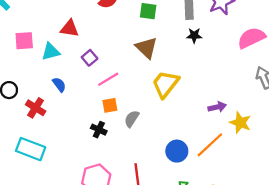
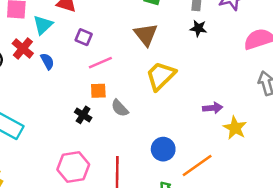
cyan triangle: (51, 52) -> (43, 25), turned -36
purple square: (90, 58) -> (84, 37), turned -35
red cross: (36, 108) -> (23, 48), moved
gray semicircle: (132, 119) -> (120, 108), turned -84
orange line: (210, 145) -> (197, 165), moved

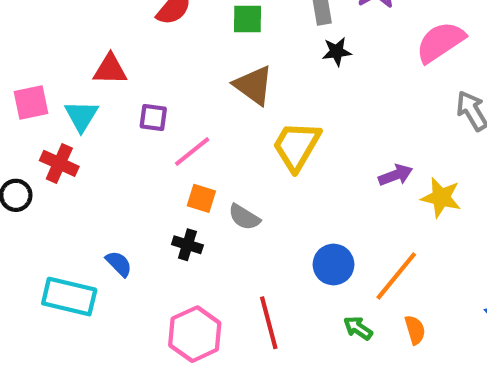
blue semicircle: (47, 61) -> (119, 264), moved
orange square: (98, 91) -> (201, 198), turned 35

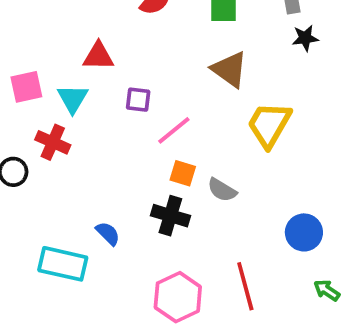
black cross: (187, 245) -> (170, 216), size x1.4

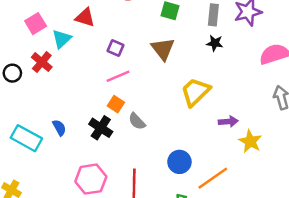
pink square: (26, 87) -> (36, 24), turned -35
purple square: (138, 100) -> (115, 48), moved
yellow trapezoid: (269, 125) -> (195, 92), moved

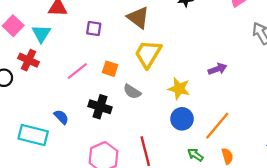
pink line: (118, 76) -> (77, 71), moved
yellow trapezoid: (195, 92) -> (148, 54), moved
orange square: (116, 104) -> (110, 69), moved
yellow star: (250, 141) -> (179, 89), moved

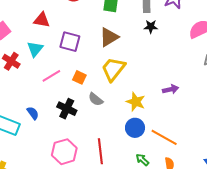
brown triangle: (138, 18) -> (109, 37), turned 45
purple square: (94, 29) -> (70, 42), size x1.5
cyan triangle: (41, 34) -> (35, 49), moved
orange line: (217, 126) -> (164, 137), turned 72

